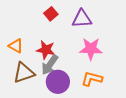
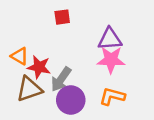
red square: (51, 14) -> (62, 17), turned 32
purple triangle: (82, 19) -> (110, 39), moved
red star: (46, 50) -> (39, 67), moved

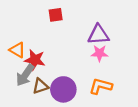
pink star: (111, 60) -> (100, 53), size x0.7
gray arrow: (61, 79) -> (25, 75), moved
brown triangle: (29, 89) -> (40, 86), moved, size x0.7

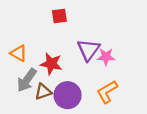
purple triangle: (98, 35) -> (88, 50), moved, turned -50
red star: (35, 60) -> (51, 64), moved
orange L-shape: (101, 86) -> (107, 92), turned -45

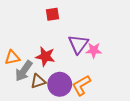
orange triangle: (19, 53) -> (12, 58), moved, turned -42
orange L-shape: (107, 92) -> (81, 85), moved

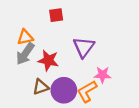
pink star: (94, 50) -> (102, 75), moved
orange triangle: (12, 58) -> (25, 37), moved
gray arrow: (24, 71) -> (25, 54), moved

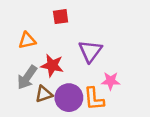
gray arrow: (25, 54) -> (27, 77), moved
orange L-shape: (87, 91) -> (94, 99), turned -65

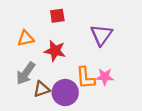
purple triangle: (90, 51) -> (101, 35), moved
red star: (52, 65) -> (55, 51), moved
orange L-shape: (94, 99) -> (86, 78), moved

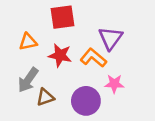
red square: (57, 16) -> (63, 17), size x1.5
orange L-shape: (86, 78) -> (93, 58), moved, turned 135
purple circle: (65, 93) -> (86, 101), moved

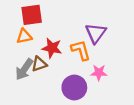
red square: (63, 17) -> (32, 15), moved
orange L-shape: (93, 58) -> (81, 50), turned 35
brown triangle: (45, 97) -> (39, 64), moved

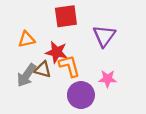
red square: (32, 15) -> (66, 16), moved
orange L-shape: (81, 50) -> (69, 66), moved
brown triangle: (39, 64) -> (43, 70), turned 35

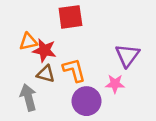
purple triangle: (104, 36) -> (127, 55), moved
red star: (57, 52) -> (44, 50), moved
gray arrow: (26, 75) -> (28, 97), moved, turned 130

